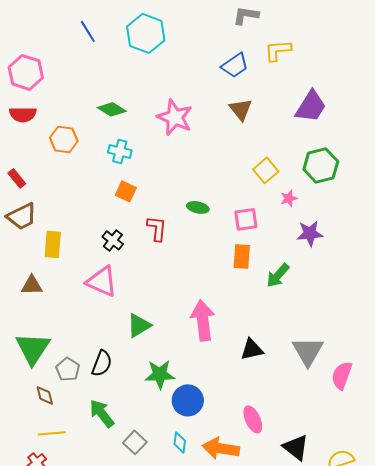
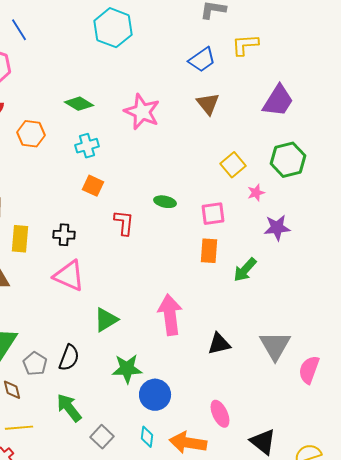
blue line: (88, 31) -> (19, 30), moved
cyan cross: (120, 151) -> (87, 146), turned -30
black cross: (113, 240) -> (64, 235), moved, turned -35

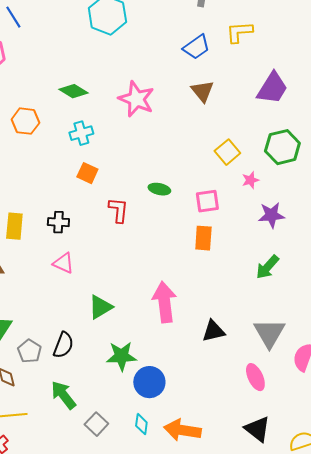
green arrow: (245, 270) -> (267, 267), moved
pink triangle: (69, 276) -> (63, 263), size x0.7
pink ellipse: (220, 414) -> (255, 377), moved

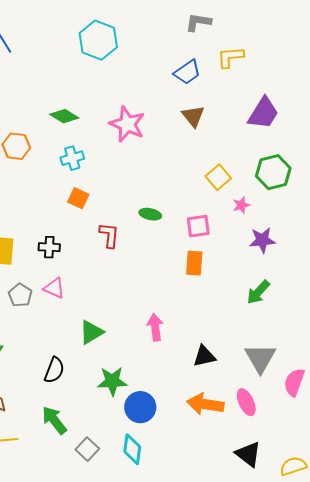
pink arrow: (164, 302) -> (155, 327), size x0.7
gray pentagon: (29, 351) -> (20, 295), moved
cyan diamond: (141, 424) -> (132, 449), size x1.4
orange arrow: (182, 430) -> (205, 404), moved

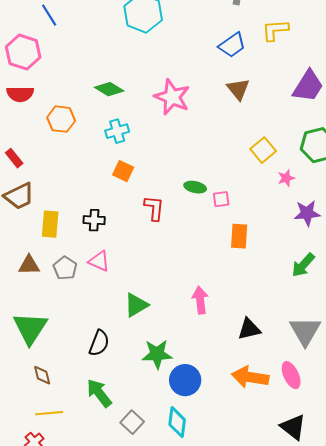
pink square: (198, 226) -> (221, 199), moved, size x0.7

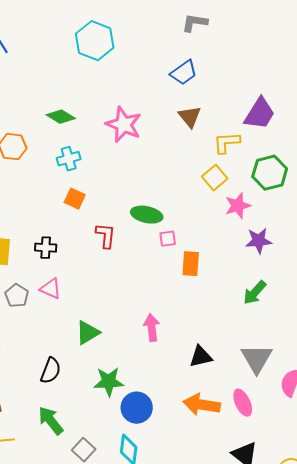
yellow L-shape: (275, 30) -> (227, 143), moved
pink star: (286, 178) -> (238, 206), size x1.5
green ellipse: (195, 187) -> (147, 215), size x1.4
pink square: (221, 199) -> (168, 239), moved

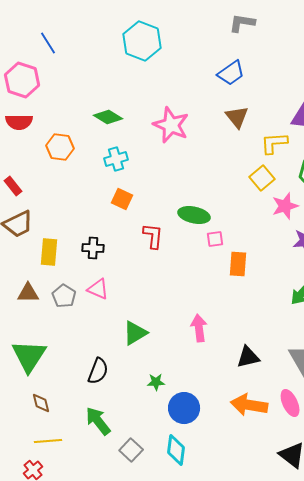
green star: (109, 382) -> (156, 382), size x0.6

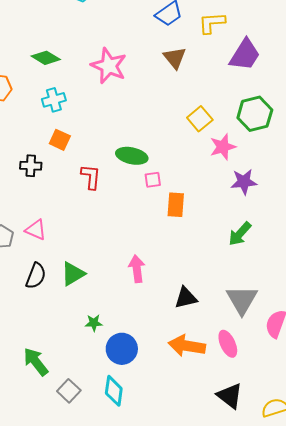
yellow L-shape: (274, 143) -> (212, 23), moved
black cross: (93, 248) -> (31, 166), moved
black semicircle: (98, 371) -> (36, 276), moved

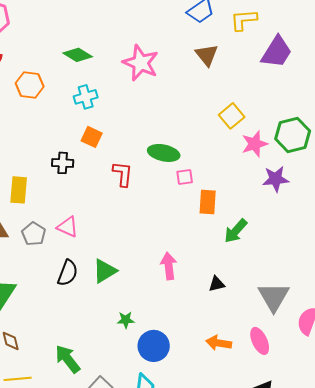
green hexagon: (255, 114) -> (293, 135), moved
green arrow: (240, 234) -> (236, 231), moved
black triangle: (186, 298) -> (217, 284), moved, size x0.7
orange arrow: (187, 346) -> (219, 343), size x0.7

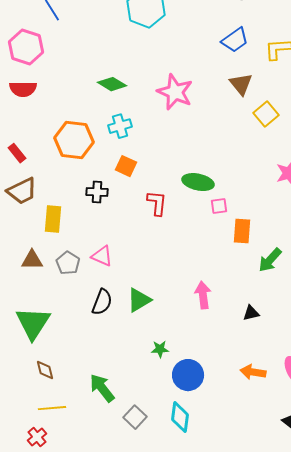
orange hexagon: (30, 85) -> (74, 140), moved, size x1.4
yellow square: (232, 116) -> (266, 114), moved

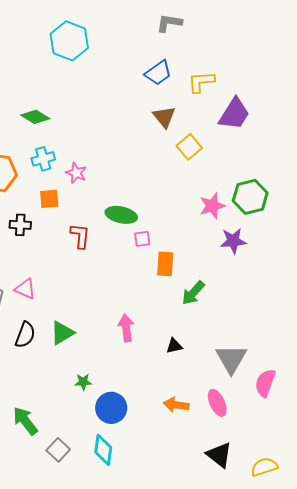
pink star: (175, 92) -> (76, 173), moved, size x0.6
orange square: (126, 166) -> (49, 199), turned -30

